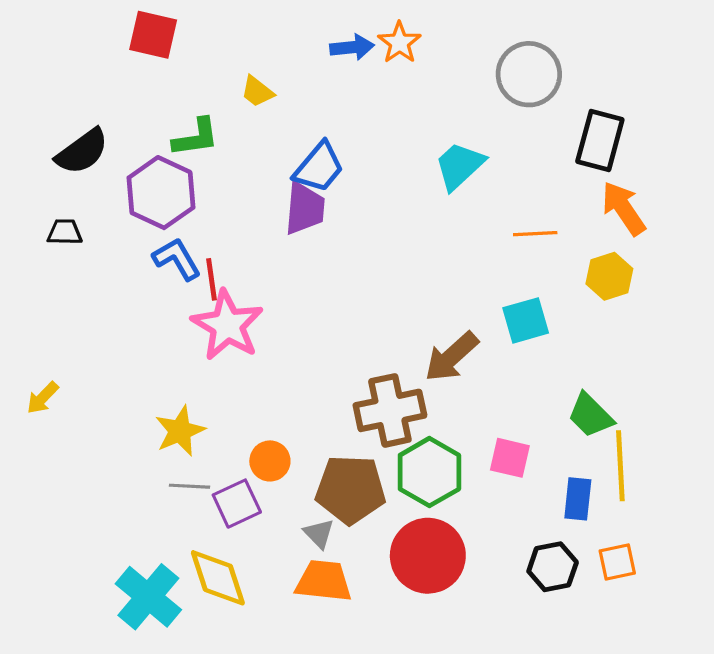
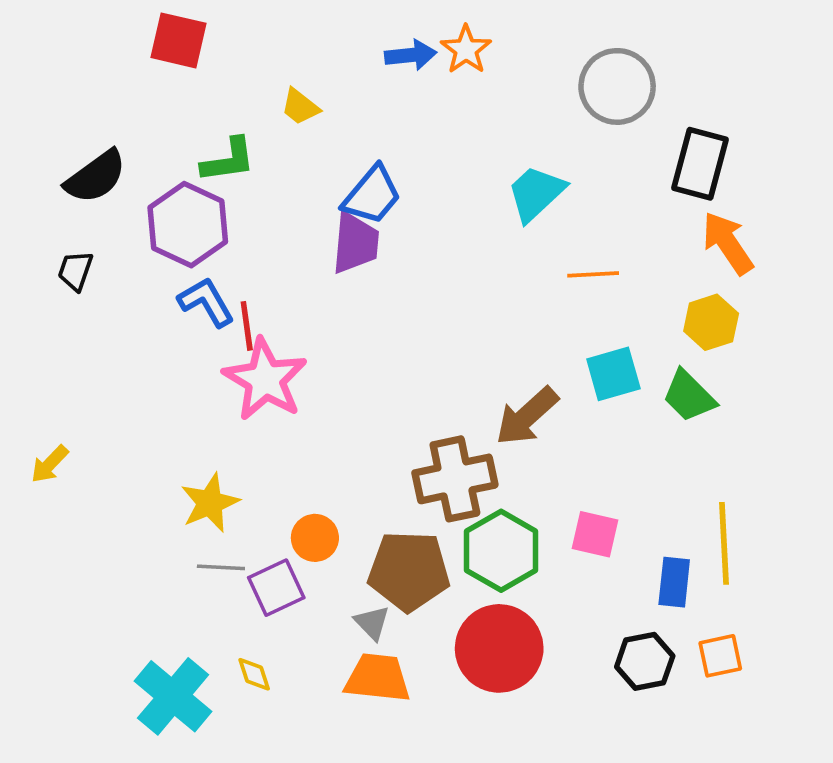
black trapezoid: (65, 232) -> (75, 271), turned -72
orange line: (535, 234) -> (593, 274), moved
green trapezoid: (590, 415) -> (689, 396), moved
yellow diamond: (218, 578) -> (254, 674), size x0.5

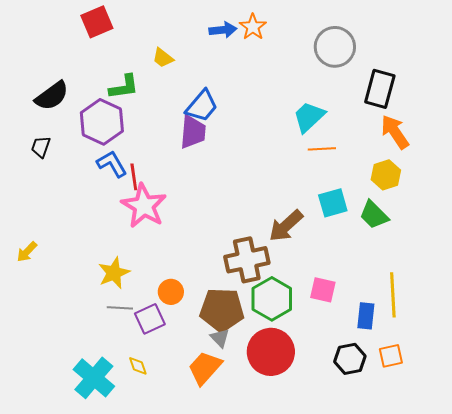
red square: (179, 40) -> (97, 22), turned -36
cyan trapezoid: (536, 193) -> (309, 117), moved
gray triangle: (372, 623) -> (220, 338), moved
orange trapezoid: (378, 678) -> (205, 368), turned -54

